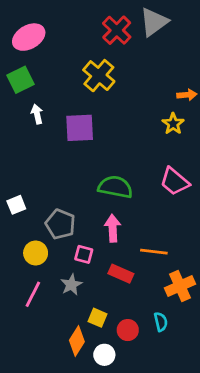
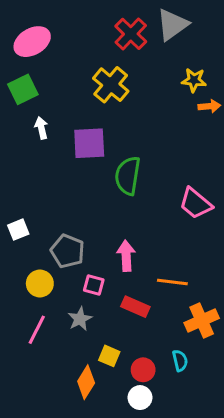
yellow star: (173, 124) -> (194, 80), moved, turned -30
green semicircle: (115, 187) -> (128, 176), moved, turned -92
white circle: (104, 355) -> (140, 398), moved

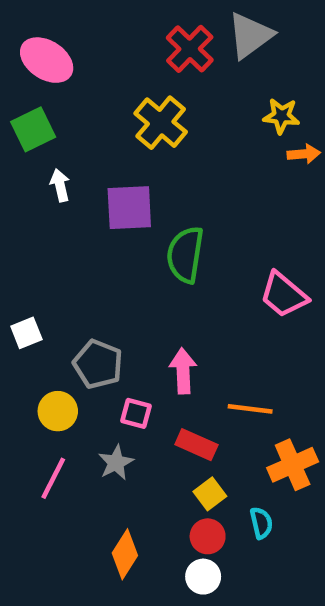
pink ellipse: (32, 42) -> (47, 60), turned 63
yellow square: (109, 356) -> (210, 494), moved, turned 30

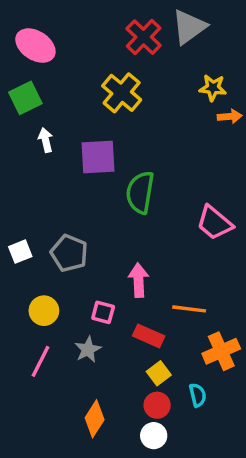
gray pentagon: (98, 364) -> (69, 253), moved

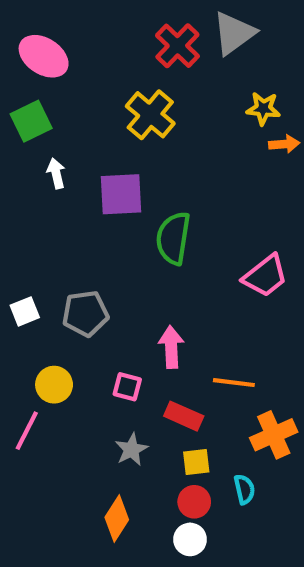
pink trapezoid: (214, 223) -> (265, 276), turned -78
gray pentagon: (69, 253) -> (85, 314), turned -30
gray star: (88, 349) -> (131, 449), moved
pink line: (41, 361) -> (27, 431), moved
yellow square: (159, 373) -> (196, 462), turned 30

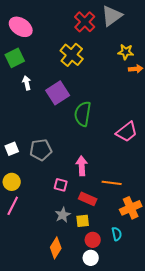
purple square: (121, 194) -> (58, 93), turned -30
yellow circle: (54, 385) -> (12, 182), moved
yellow square: (196, 462) -> (83, 221), moved

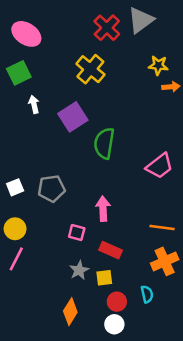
orange line: (112, 183) -> (162, 228), moved

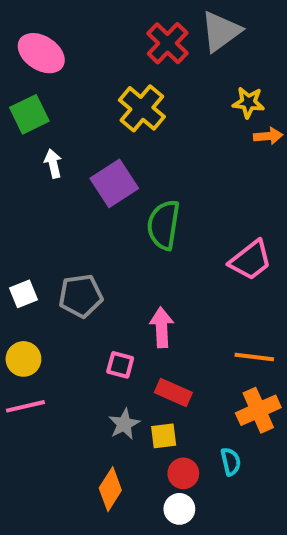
pink line: (16, 259) -> (25, 406), turned 50

